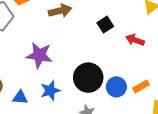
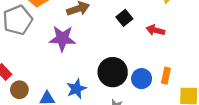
purple star: (39, 55) -> (62, 38), moved
orange rectangle: (141, 86) -> (166, 76), turned -42

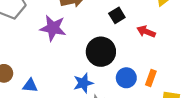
black circle: (113, 72) -> (101, 52), moved
blue star: (76, 89) -> (83, 83), moved

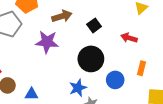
black square: (117, 15) -> (94, 25), moved
orange rectangle: (151, 78) -> (141, 68), moved

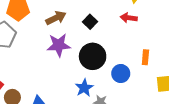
red arrow: (129, 38) -> (129, 18), moved
purple star: (47, 42) -> (59, 45), moved

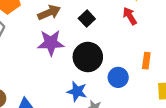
red arrow: (129, 18) -> (130, 16), turned 49
blue star: (84, 88) -> (77, 91), turned -30

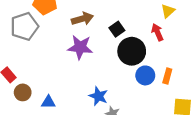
black circle: (88, 57) -> (132, 51), moved
blue circle: (118, 77) -> (145, 75), moved

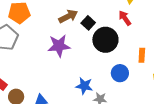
brown arrow: (82, 19) -> (68, 16), moved
blue circle: (145, 75) -> (120, 73), moved

